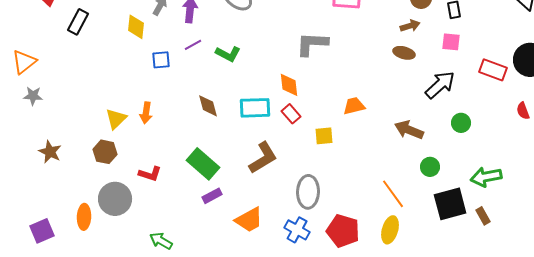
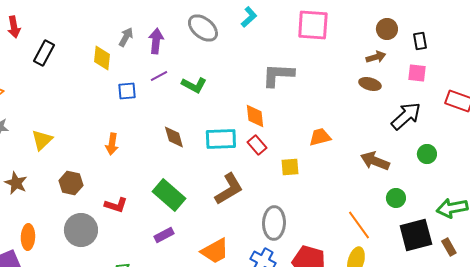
yellow triangle: (116, 119) -> (42, 140), moved
purple rectangle: (212, 196) -> (164, 235), moved
orange ellipse: (84, 217) -> (28, 237), moved

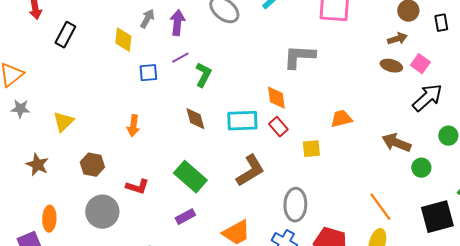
pink square: (417, 73) -> (420, 64), moved, turned 30
green L-shape: (194, 85) -> (203, 75), moved, turned -90
green circle: (396, 198) -> (421, 168), moved

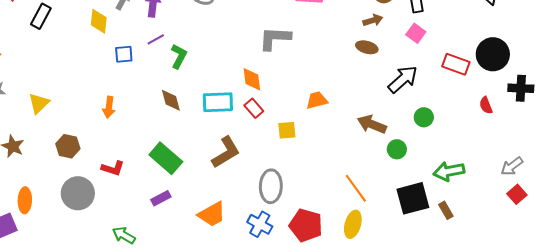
pink square: (420, 64) -> (416, 33), moved

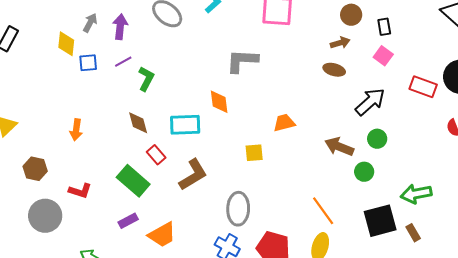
blue square: (124, 54) -> (88, 63), moved
red rectangle: (254, 108) -> (156, 155), moved
green circle: (424, 117) -> (377, 139), moved
orange trapezoid: (212, 214) -> (162, 235), moved

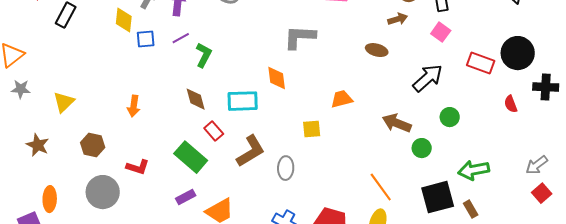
brown ellipse: (334, 70) -> (377, 50), moved
green circle: (377, 139) -> (450, 117), moved
gray ellipse: (238, 209) -> (286, 168), moved, size x0.7

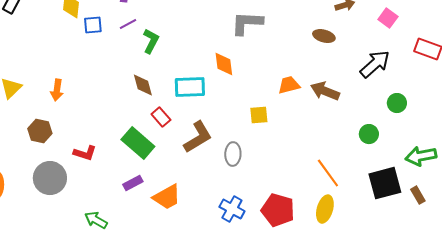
orange arrow: (134, 106) -> (57, 90), moved
brown arrow: (397, 123) -> (325, 91), moved

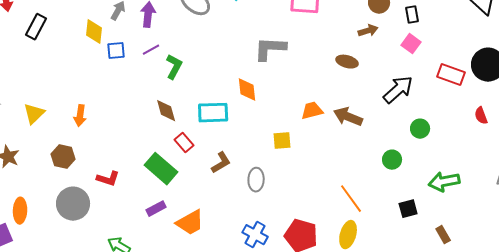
brown L-shape: (198, 137) -> (221, 163), size x0.7
black square: (385, 183) -> (408, 209), size x0.6
brown rectangle: (418, 195) -> (443, 235), moved

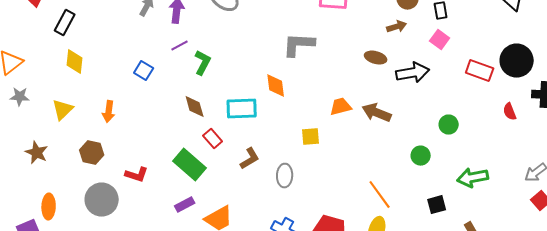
yellow diamond: (94, 32) -> (75, 62), moved
blue square: (116, 51) -> (144, 71), moved, turned 36
black arrow: (398, 90) -> (413, 73), moved, turned 32

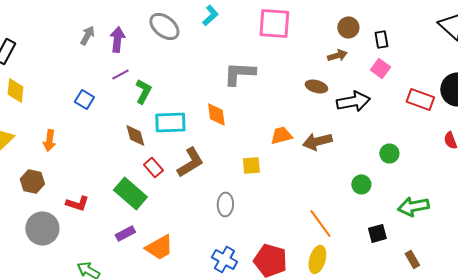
cyan rectangle: (242, 109) -> (170, 122), moved
brown arrow: (377, 113) -> (317, 141), turned -36
brown L-shape: (250, 159) -> (190, 162), moved, size x1.4

